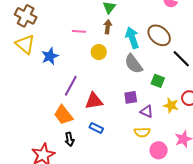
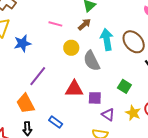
brown arrow: (108, 27) -> (84, 24), turned 32
gray semicircle: (133, 64) -> (92, 61), moved
red triangle: (94, 101) -> (74, 89), moved

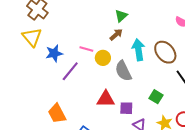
pink line: (55, 24) -> (86, 49), moved
purple line: (38, 76) -> (70, 71), moved

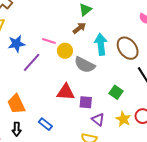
gray semicircle: (123, 71) -> (85, 65), turned -40

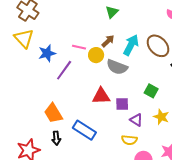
brown arrow: (79, 28) -> (108, 41), moved
cyan arrow: (101, 44) -> (131, 45), turned 40
blue rectangle: (45, 124) -> (84, 130), size x1.6

